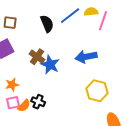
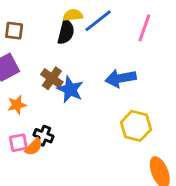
yellow semicircle: (91, 12) -> (73, 15), moved
black semicircle: (47, 24) -> (66, 32), turned 36
orange star: (12, 85) -> (17, 105), moved
black cross: (38, 102) -> (44, 136), moved

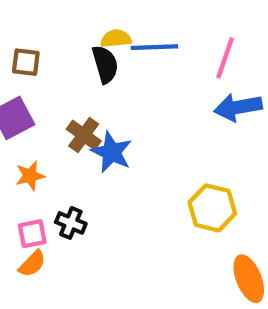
blue line: (98, 21) -> (154, 47), turned 36
black semicircle: (66, 32) -> (105, 64), turned -30
blue arrow: (121, 78) -> (238, 107), moved
orange semicircle: (34, 147) -> (32, 264), moved

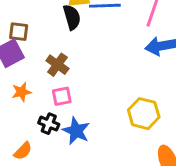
brown square: (26, 62) -> (19, 32), moved
blue star: (112, 152) -> (76, 131), moved
pink square: (32, 234) -> (62, 96), moved

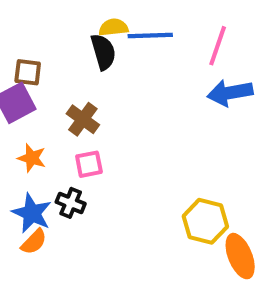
orange star: (21, 92) -> (32, 158), turned 30
yellow hexagon: (144, 114) -> (205, 221), moved
blue star: (76, 131) -> (32, 213), moved

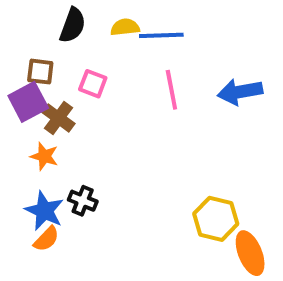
pink line: (218, 46) -> (171, 90), moved, turned -30
black semicircle: (103, 52) -> (73, 25), moved, turned 36
brown cross: (83, 119) -> (58, 118), moved
pink square: (89, 164) -> (93, 84), moved, turned 32

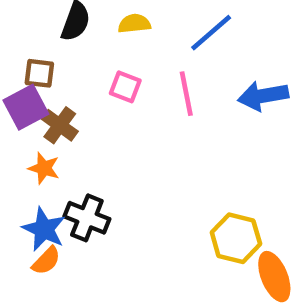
blue line: (161, 35) -> (211, 33), moved, turned -39
pink square: (93, 84) -> (125, 87), moved
black cross: (83, 201) -> (87, 218), size x1.4

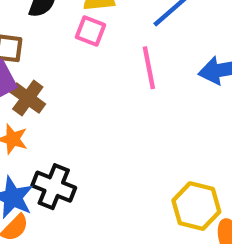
pink square: (125, 87) -> (90, 31), moved

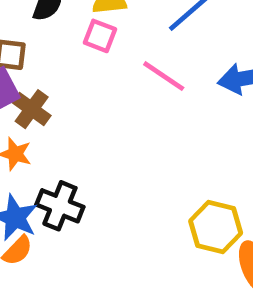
pink line: (149, 68) -> (164, 76), turned -45

